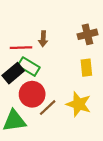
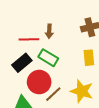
green rectangle: (29, 67) -> (48, 58), moved

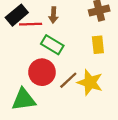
black rectangle: (22, 63) -> (17, 15), moved
brown line: (53, 94) -> (68, 80), moved

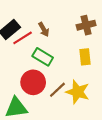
brown arrow: (53, 15) -> (44, 29), turned -32
red line: (31, 24) -> (23, 38), turned -30

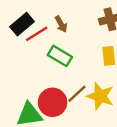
red circle: (33, 82) -> (53, 102), moved

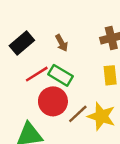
red line: (37, 34) -> (37, 74), moved
red circle: (53, 102) -> (53, 101), moved

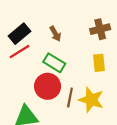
red line: (37, 74) -> (20, 52), moved
brown line: (78, 114) -> (70, 98), turned -36

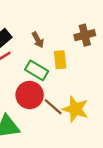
yellow rectangle: (99, 63) -> (60, 60), moved
brown line: (70, 98) -> (53, 107), turned -60

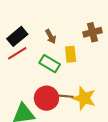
red circle: (30, 95) -> (46, 98), moved
brown line: (53, 107) -> (64, 96), turned -36

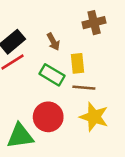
brown cross: (92, 32) -> (94, 23), moved
brown line: (64, 96) -> (84, 88), moved

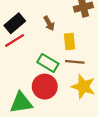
green rectangle: (52, 75) -> (48, 63), moved

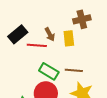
red line: (15, 40) -> (37, 45), moved, turned 36
yellow rectangle: (69, 41) -> (69, 38), moved

